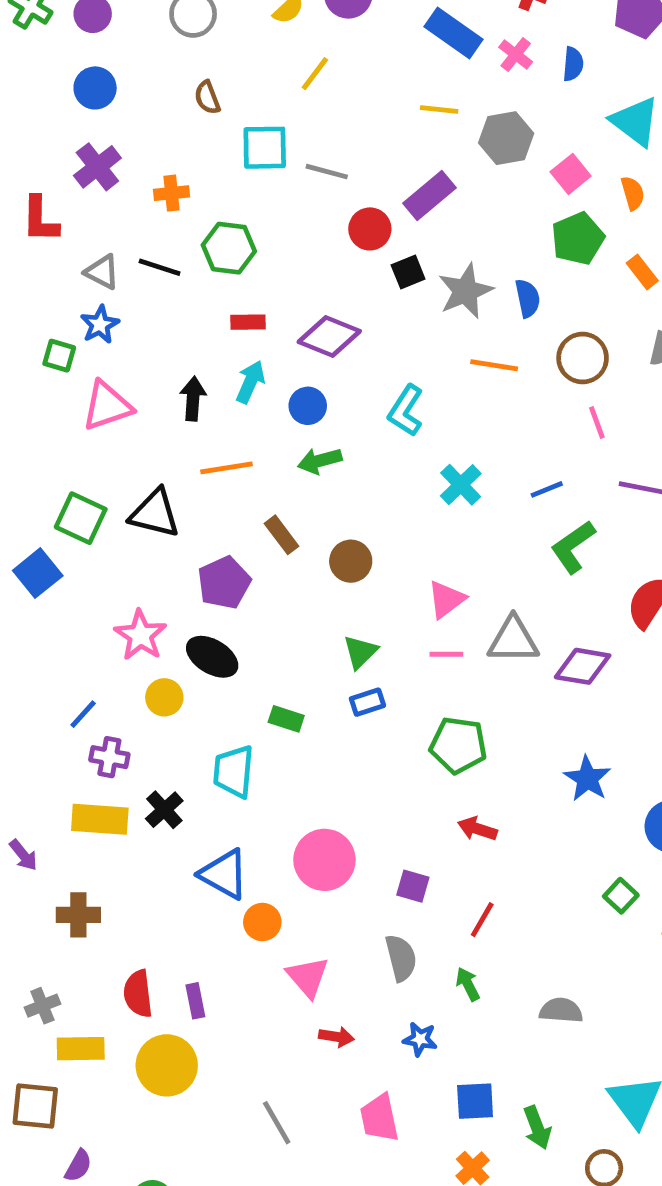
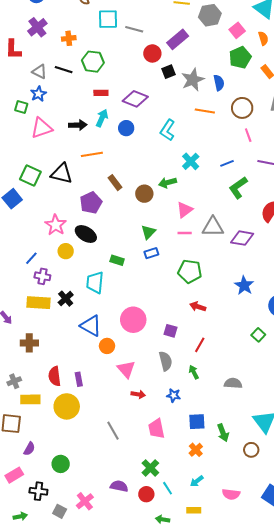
black arrow: (193, 399) -> (78, 125), turned 84
green arrow: (320, 461) -> (168, 183), moved

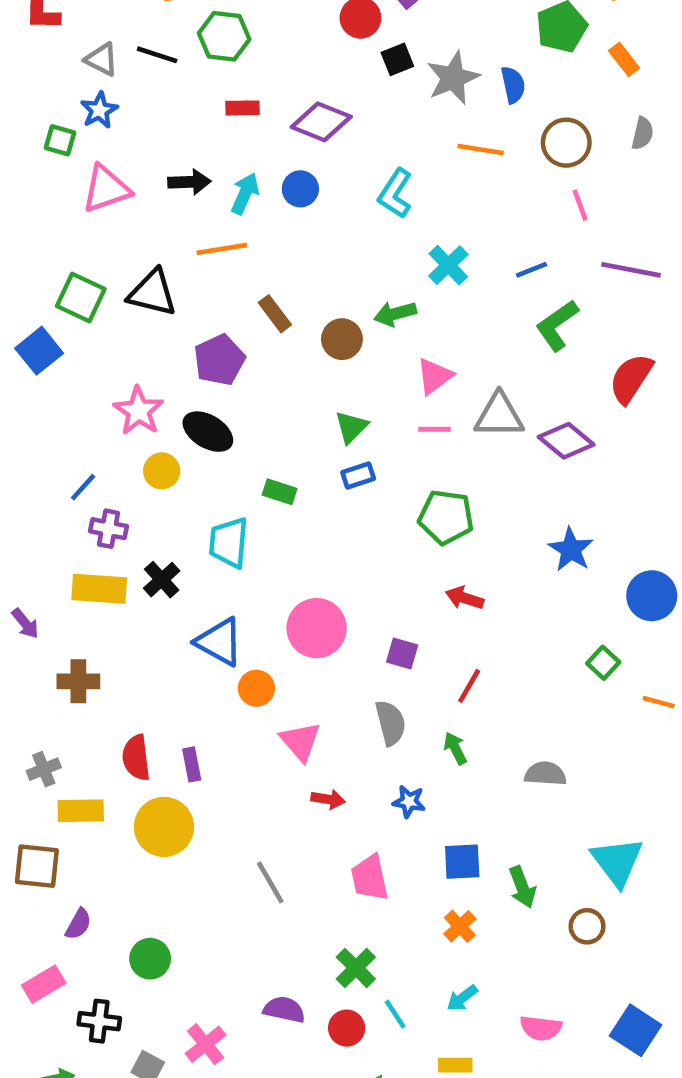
cyan arrow: (102, 118) -> (245, 193), moved
purple diamond: (242, 238) -> (566, 441), turned 30

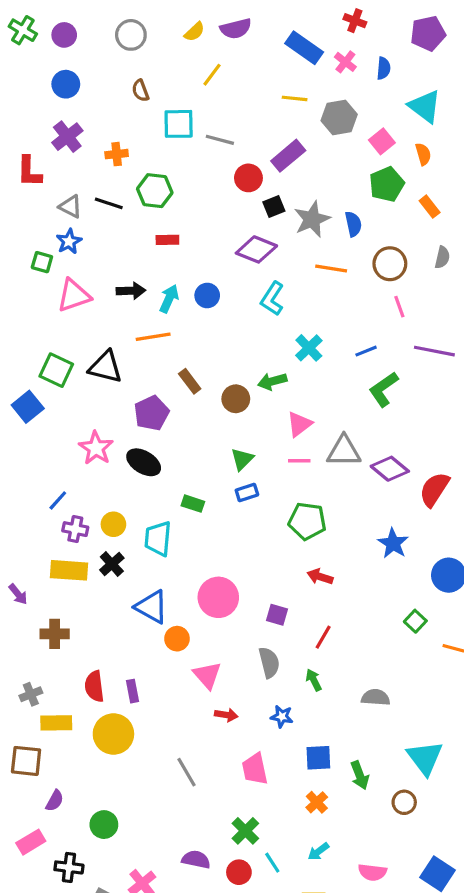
purple diamond: (321, 122) -> (256, 249), moved
red semicircle: (631, 378) -> (434, 489), moved
yellow circle: (162, 471) -> (113, 524), moved

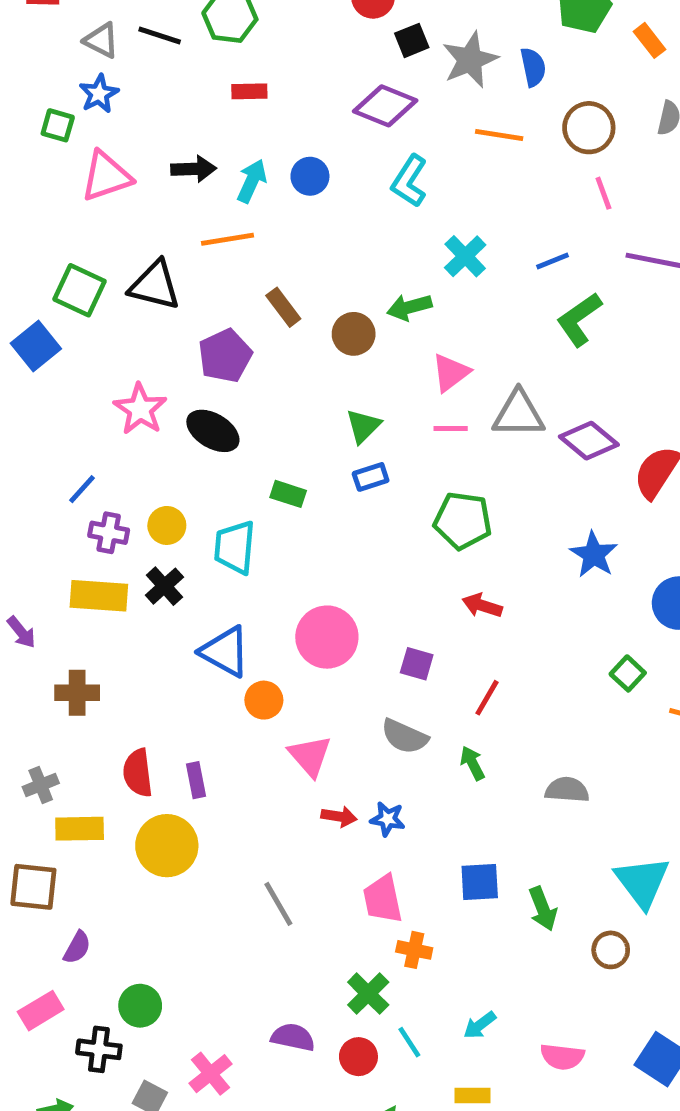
gray semicircle: (269, 662) -> (405, 736), turned 128
blue star: (282, 716) -> (388, 819), moved
orange cross: (317, 802) -> (414, 950), moved, turned -35
green circle: (104, 825) -> (140, 1006), moved

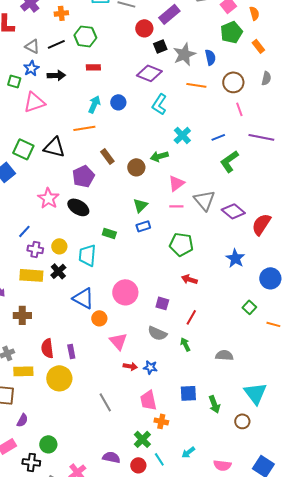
black line: (160, 36) -> (56, 44), turned -42
black arrow: (194, 169) -> (56, 75), moved
gray triangle: (519, 414) -> (204, 200), turned 50

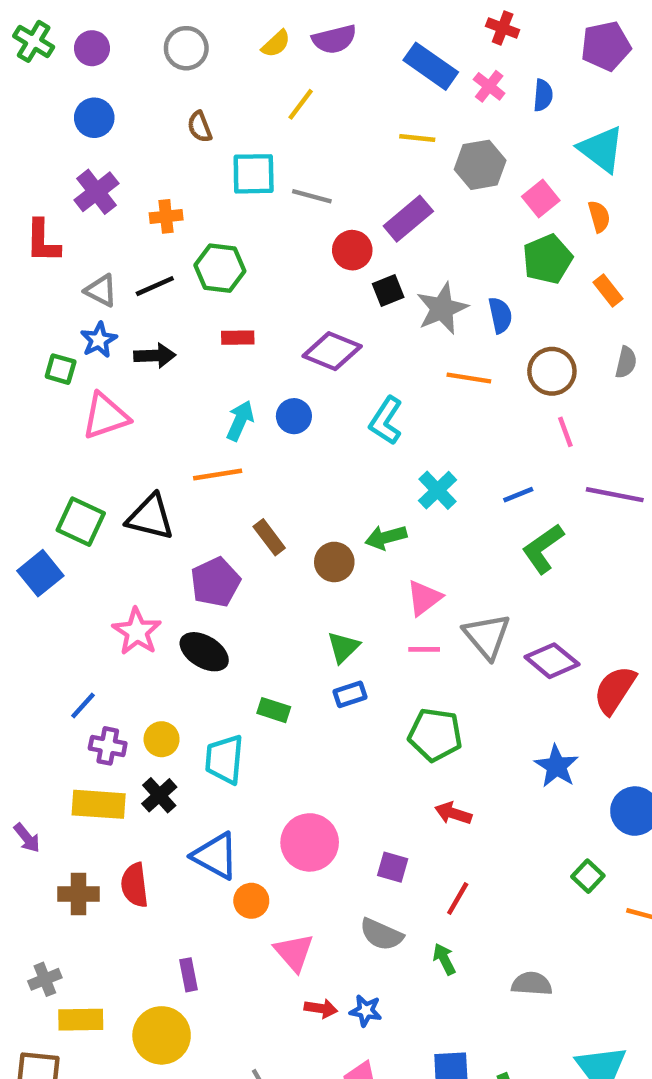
purple diamond: (149, 73) -> (332, 351), moved
red semicircle: (47, 348) -> (135, 885), moved

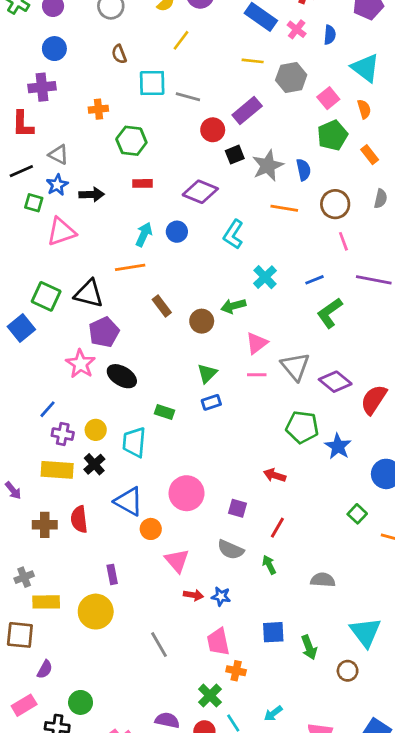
purple cross: (96, 192) -> (42, 87), moved, turned 32
black line: (155, 286) -> (21, 171), moved
purple pentagon: (215, 582) -> (104, 332), moved
green pentagon: (435, 735) -> (302, 427), moved

